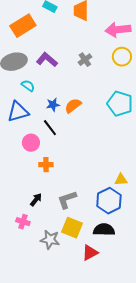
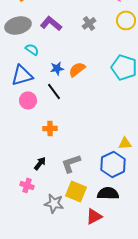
pink circle: (31, 143) -> (28, 100), moved

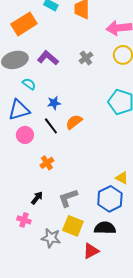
orange semicircle: (77, 69) -> (74, 122), moved
orange cross: (50, 128) -> (47, 163), turned -32
yellow triangle: (125, 143) -> (122, 178), turned 32

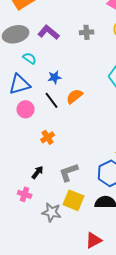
gray cross: (86, 58) -> (87, 32), turned 32
red triangle: (91, 251) -> (94, 240), moved

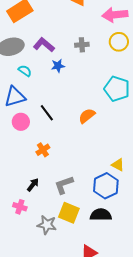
blue star: (55, 77) -> (58, 66), moved
orange semicircle: (75, 96) -> (87, 116), moved

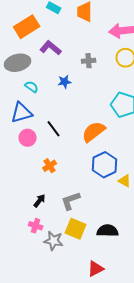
purple L-shape: (44, 45) -> (51, 48), moved
orange semicircle: (87, 116) -> (94, 132), size x1.4
blue hexagon: (106, 186) -> (105, 165), moved
pink cross: (20, 207) -> (36, 226), moved

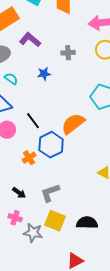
blue hexagon: (105, 165) -> (51, 145), moved
black arrow: (40, 201) -> (19, 193), turned 88

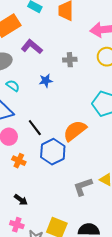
orange cross: (29, 158) -> (19, 161), moved, turned -32
gray L-shape: (50, 193) -> (83, 187), moved

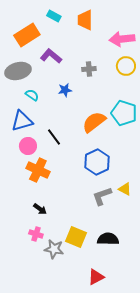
orange semicircle: (75, 131) -> (94, 122), moved
blue hexagon: (53, 152) -> (97, 162), moved
orange cross: (19, 161) -> (38, 170), size x1.6

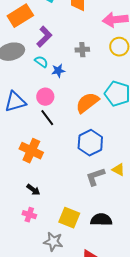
purple L-shape: (51, 56) -> (44, 37), turned 95
cyan semicircle: (32, 95) -> (41, 62), moved
pink circle: (28, 146) -> (45, 97), moved
gray star: (54, 249) -> (53, 242), moved

